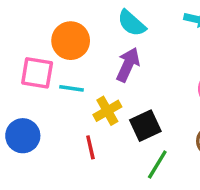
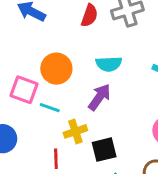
cyan semicircle: (132, 23) -> (109, 64), turned -55

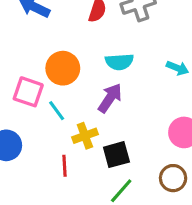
cyan line: (50, 108) -> (57, 111), turned 36

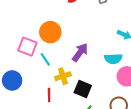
cyan semicircle: (119, 62) -> (113, 59), moved
black square: (116, 155) -> (83, 89), turned 36

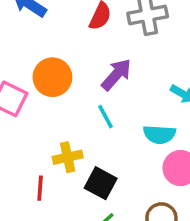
purple arrow: (80, 52) -> (116, 74), moved
cyan line: (45, 59) -> (105, 117), moved

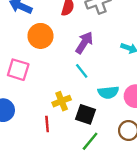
orange circle: (52, 77) -> (40, 36), moved
cyan semicircle: (159, 134) -> (108, 92), moved

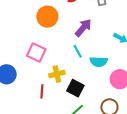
pink square: (18, 70) -> (36, 53), moved
cyan semicircle: (108, 92) -> (99, 62), moved

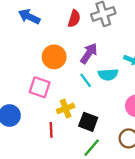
orange circle: (47, 17) -> (54, 57), moved
cyan semicircle: (99, 62) -> (108, 75), moved

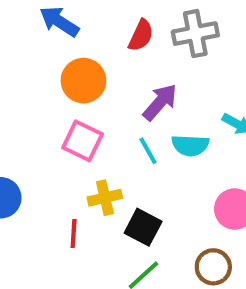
orange circle: (54, 57) -> (83, 81), moved
pink square: (40, 87) -> (83, 141), moved

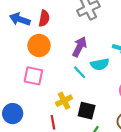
red semicircle: (141, 35) -> (44, 18), moved
pink square: (83, 141) -> (33, 76), moved

